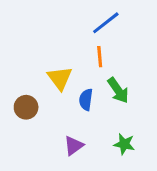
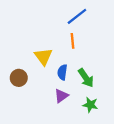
green arrow: (118, 90) -> (86, 78), moved
purple triangle: (74, 146) -> (61, 96), moved

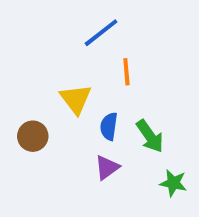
blue line: (77, 16) -> (101, 33), moved
green star: (90, 105) -> (173, 183), moved

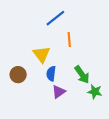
blue semicircle: (109, 126) -> (51, 74), moved
green star: (173, 183) -> (95, 92), moved

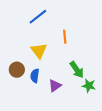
blue line: (55, 18) -> (38, 17), moved
blue semicircle: (51, 74) -> (35, 76), moved

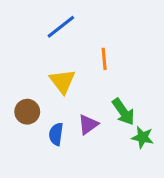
blue semicircle: (35, 76) -> (56, 134), moved
purple triangle: (55, 86) -> (88, 125), moved

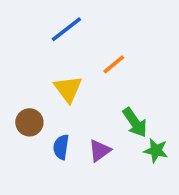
orange line: (104, 59) -> (114, 64), turned 55
purple triangle: (88, 125) -> (100, 150), moved

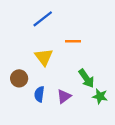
orange line: (114, 64) -> (73, 41), turned 40

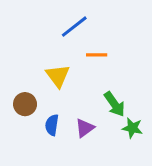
blue line: (43, 19) -> (74, 27), moved

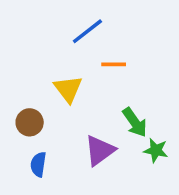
blue semicircle: (52, 125) -> (38, 164), moved
purple triangle: (85, 128) -> (100, 150), size x1.4

